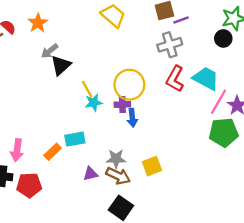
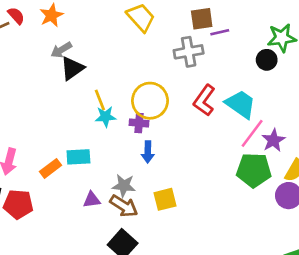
gray cross: (170, 45) -> (189, 52), moved
blue arrow: (132, 118) -> (148, 152), moved

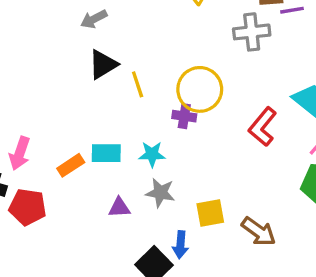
black triangle: (72, 68) -> (103, 64), moved
red L-shape: (204, 100) -> (263, 127), moved
cyan star: (106, 117) -> (152, 154), moved
blue arrow: (148, 152) -> (180, 245), moved
brown arrow: (124, 206) -> (259, 231), moved

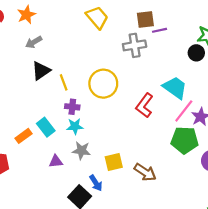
purple cross: (184, 116) -> (72, 107), moved
cyan rectangle: (106, 153) -> (46, 127), turned 54
blue arrow: (180, 245) -> (96, 183), turned -35

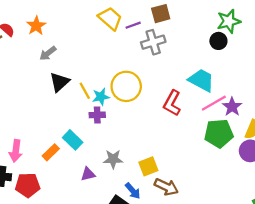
purple line: (160, 30) -> (133, 25), moved
pink line: (184, 111) -> (214, 103), turned 30
cyan star: (75, 126) -> (101, 97), moved
brown arrow: (145, 172) -> (166, 187), moved

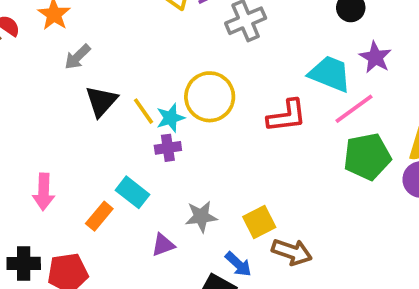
red L-shape: (172, 103) -> (287, 116), turned -120
purple star: (232, 107) -> (375, 57), moved
pink arrow: (16, 151) -> (44, 192), moved

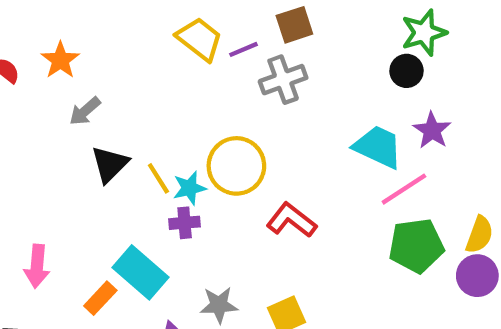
red L-shape: (287, 116) -> (291, 220), moved, turned -138
cyan rectangle: (132, 192) -> (140, 272), size x1.4

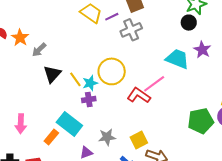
orange star: (60, 60) -> (20, 38), moved
pink line: (404, 189) -> (154, 84), moved
green pentagon: (416, 246) -> (201, 121), moved

